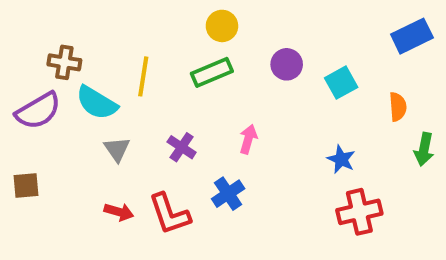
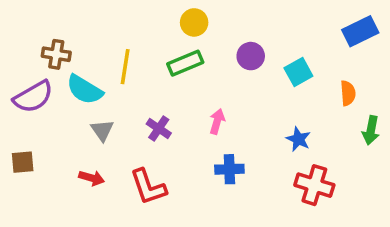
blue cross: (228, 194) -> (229, 169), moved, turned 32
red arrow: (119, 212) -> (92, 178), moved
red cross: (359, 212) -> (314, 185), turned 30

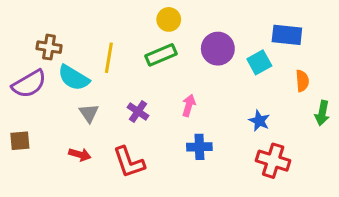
blue rectangle: (360, 31) -> (287, 35), moved, turned 32
purple circle: (251, 56) -> (218, 49), size x1.4

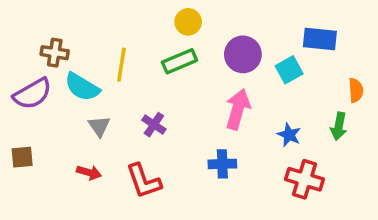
orange semicircle: (302, 81) -> (356, 90), moved
pink arrow: (189, 105) -> (238, 109), moved, size x1.6
green arrow: (322, 113) -> (339, 126), moved

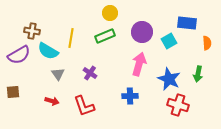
orange semicircle: (356, 90) -> (207, 43), moved
blue star: (289, 135) -> (169, 79), size x1.6

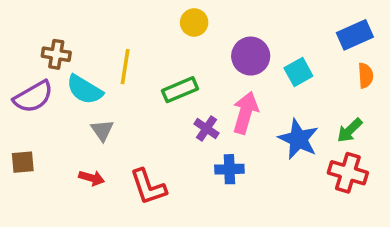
blue rectangle: (187, 23) -> (355, 35), moved, turned -30
green rectangle: (105, 36) -> (180, 90), moved
purple cross: (90, 73) -> (206, 129), moved
green arrow: (198, 74) -> (350, 130), turned 35
red cross: (178, 105) -> (348, 173), moved

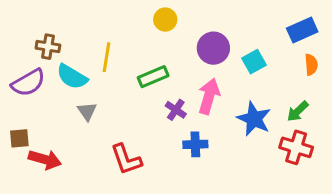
red arrow: (92, 178) -> (45, 159), moved, size x1.5

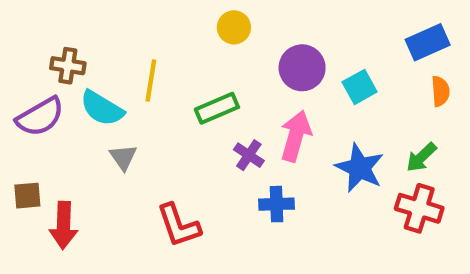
red arrow: (45, 159) -> (64, 225), turned 76

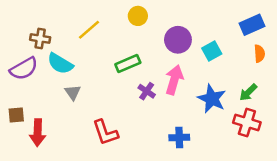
yellow line: (151, 81) -> (89, 30), moved, turned 40
blue cross: (277, 204) -> (179, 138), moved

